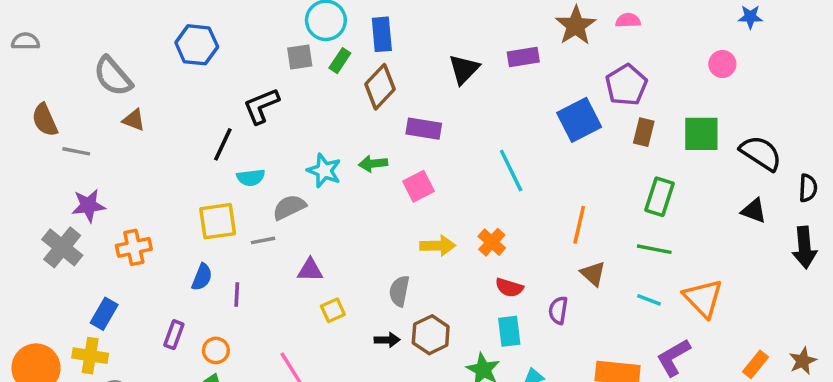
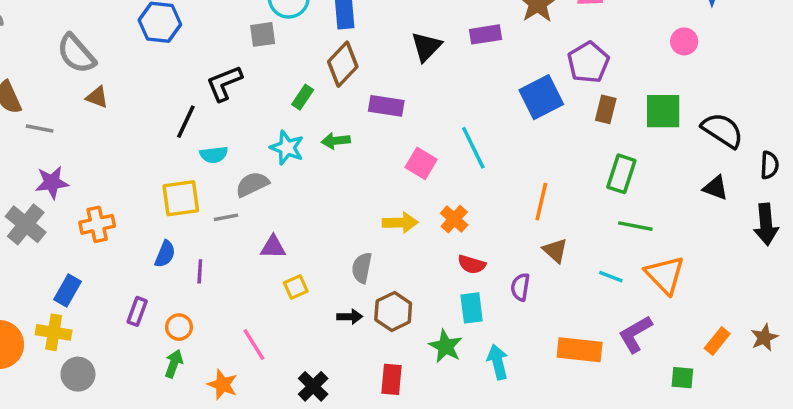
green rectangle: (340, 61) -> (303, 97), moved
pink square: (418, 186) -> (421, 163), moved, turned -32
green line: (654, 249) -> (635, 226), moved

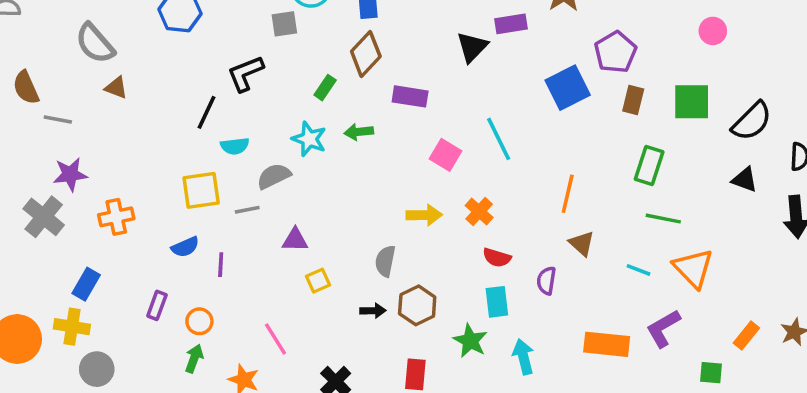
black triangle: (426, 47) -> (472, 47), moved
black semicircle: (722, 130) -> (752, 121), turned 102
blue semicircle: (165, 254) -> (185, 247), turned 44

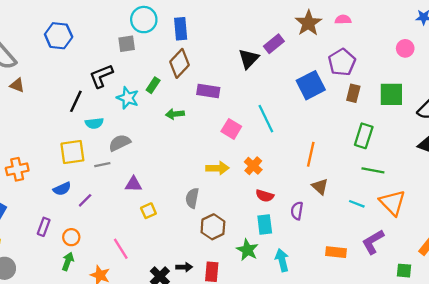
purple rectangle: (511, 24) -> (274, 44), turned -30
cyan star: (309, 139) -> (128, 98), moved
purple line: (221, 265) -> (85, 200), turned 42
black arrow: (373, 311) -> (184, 267), moved
orange rectangle: (607, 344) -> (336, 252), size x0.7

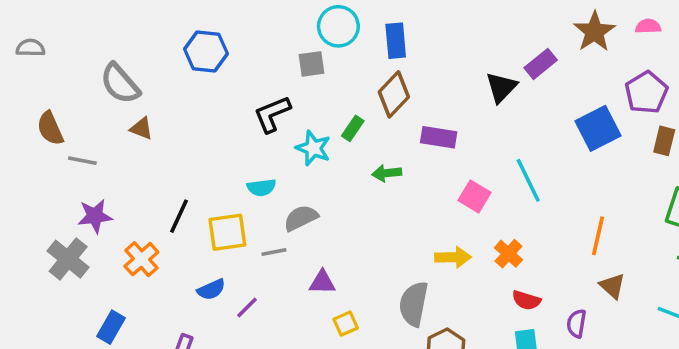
black line: (76, 101) -> (179, 216), moved
orange cross: (17, 169) -> (141, 259), turned -30
gray semicircle: (192, 198) -> (414, 304), size x1.4

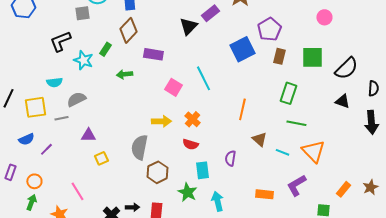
brown triangle: (612, 286) -> (259, 139), moved
red semicircle: (526, 300) -> (190, 144), moved

